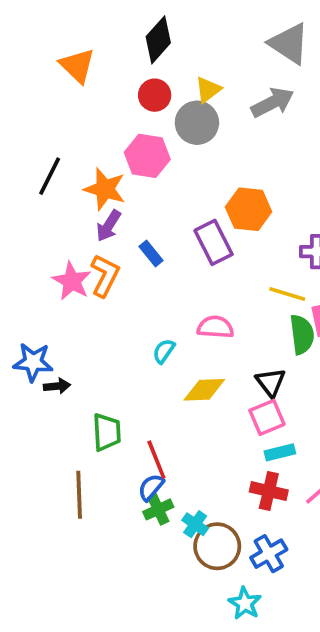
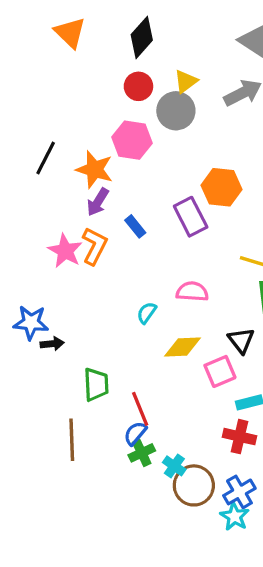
orange triangle: (77, 66) -> (70, 33), moved
pink square: (267, 417) -> (220, 371), moved
cyan star: (245, 603) -> (235, 516), moved

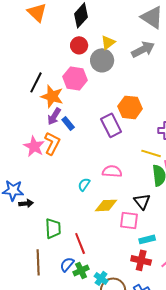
black line: (46, 158) -> (36, 82), moved
blue rectangle: (135, 226) -> (68, 123), moved
pink square: (220, 371) -> (129, 220), turned 30
blue semicircle: (135, 433) -> (67, 264), moved

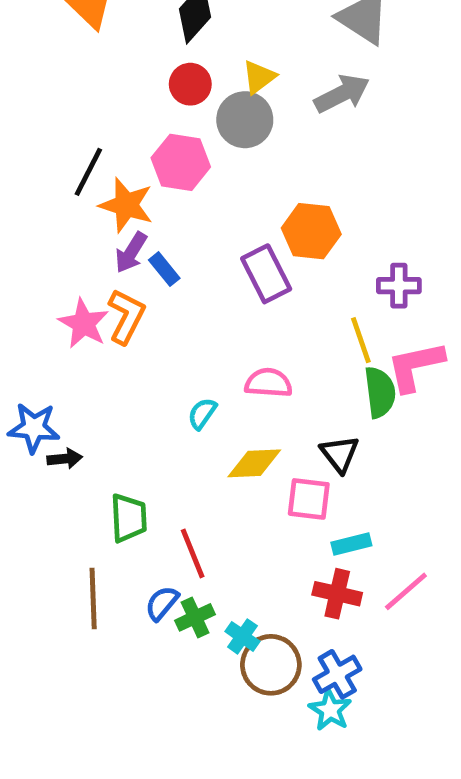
yellow line: (151, 153) -> (361, 340), turned 54

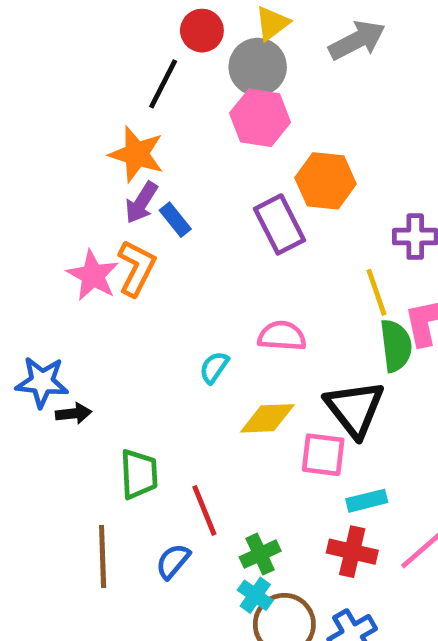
pink hexagon: (181, 162) -> (260, 118), moved
black line: (88, 172) -> (163, 84), moved
black triangle: (340, 454) -> (355, 409), size x1.5
green cross: (195, 617) -> (260, 554), moved

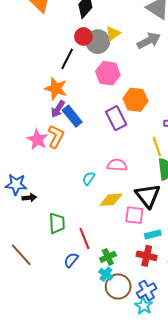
gray circle: (258, 67) -> (98, 42), moved
blue rectangle: (175, 220) -> (72, 116), size x1.5
brown line: (103, 556) -> (21, 255), moved, turned -40

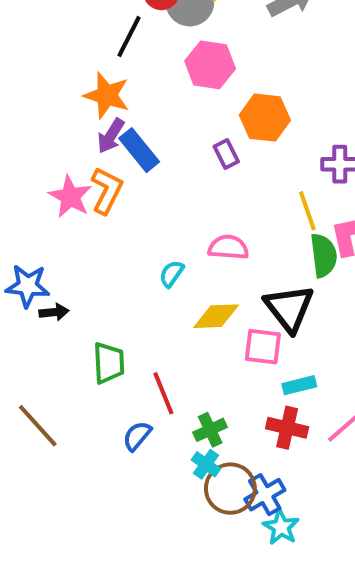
purple rectangle: (116, 118) -> (226, 154), size x0.6
blue cross: (147, 291) -> (265, 495), moved

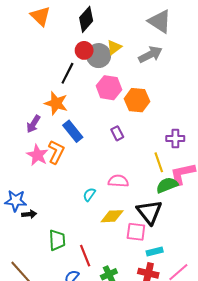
orange hexagon: (265, 118) -> (137, 100), moved
purple arrow: (111, 136) -> (33, 124), moved
green semicircle: (324, 255) -> (167, 185), turned -105

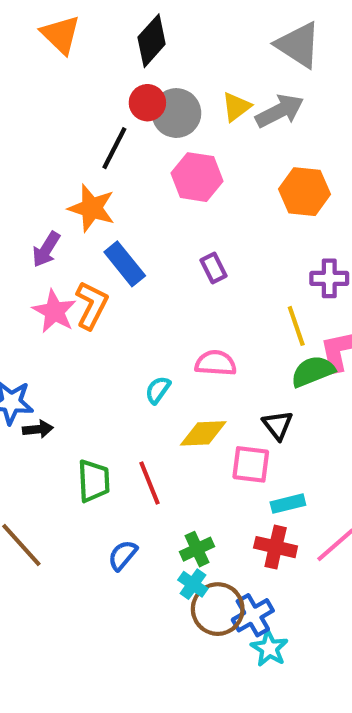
yellow triangle: (114, 47) -> (236, 107), moved
orange hexagon: (137, 100) -> (304, 192), moved
black triangle: (149, 212) -> (278, 425), size x0.6
red line: (85, 256) -> (149, 483), moved

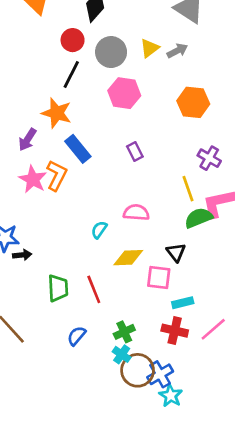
red circle: (147, 103) -> (73, 40), moved
gray arrow: (280, 111) -> (177, 51), size x0.7
purple cross: (329, 278) -> (209, 158), turned 30

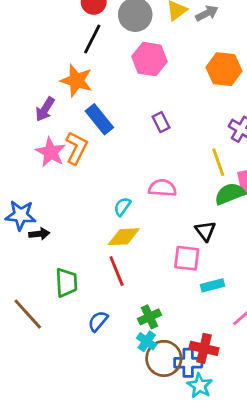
yellow diamond: (128, 258) -> (124, 237), moved
green trapezoid: (58, 288) -> (66, 283), moved
red cross: (175, 331) -> (204, 348), moved
blue cross: (160, 374) -> (188, 363), turned 30

